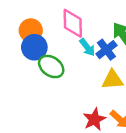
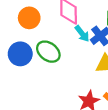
blue circle: (34, 47) -> (20, 54), moved

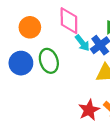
green ellipse: (48, 52) -> (49, 61), turned 35

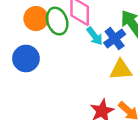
green ellipse: (49, 61) -> (57, 21), moved

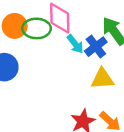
green ellipse: (57, 21) -> (37, 28), turned -70

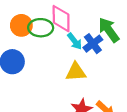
yellow triangle: (102, 79) -> (76, 72), moved

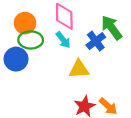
green ellipse: (41, 28) -> (31, 40), moved
cyan arrow: (75, 41) -> (63, 40), moved

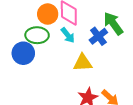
orange circle: (25, 23) -> (48, 14), moved

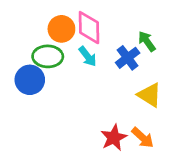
green arrow: (113, 24) -> (147, 41), size x0.7
yellow triangle: (83, 63) -> (150, 95), moved, turned 36

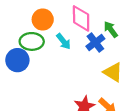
pink diamond: (89, 28) -> (81, 18), moved

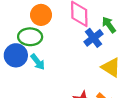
cyan arrow: (64, 41) -> (38, 62), moved

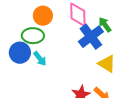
blue cross: (93, 38) -> (91, 37), size x1.4

